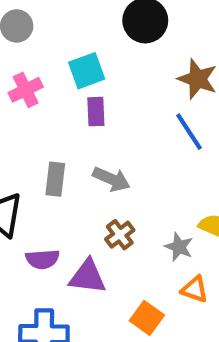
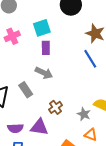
gray rectangle: (55, 179) -> (26, 90), moved, turned -42
gray arrow: (111, 179) -> (44, 73), moved
purple semicircle: (43, 259) -> (15, 128), moved

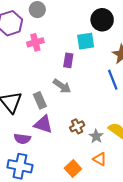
cyan square: (42, 28) -> (86, 41), moved
brown cross: (55, 107) -> (77, 126), moved
purple triangle: (39, 127) -> (43, 124), moved

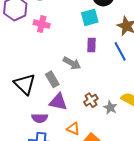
pink cross: (35, 42) -> (42, 24), turned 35
purple rectangle: (68, 60) -> (91, 45), moved
orange triangle: (100, 159) -> (73, 129), moved

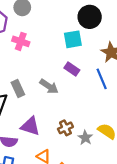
purple rectangle: (91, 45) -> (72, 69), turned -64
gray rectangle: (52, 79) -> (18, 89), moved

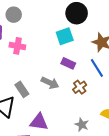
brown cross: (65, 128) -> (80, 87), moved
gray star: (85, 138) -> (82, 125), moved

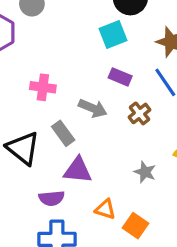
pink cross: (17, 46) -> (43, 87), moved
gray rectangle: (22, 89) -> (63, 133), moved

